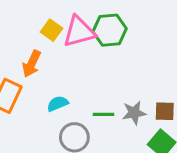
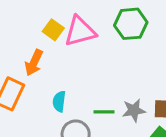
green hexagon: (110, 30) -> (131, 24), moved
cyan semicircle: (58, 104) -> (59, 101), turned -60

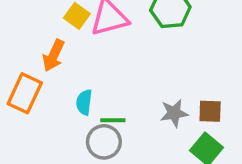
green line: (104, 112) -> (113, 120), moved

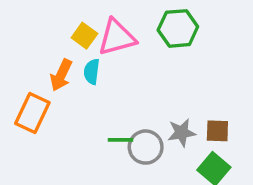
cyan semicircle: (84, 102) -> (92, 72), moved
gray circle: (104, 142) -> (146, 147), moved

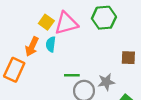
brown square: (217, 131) -> (128, 58), moved
green line: (120, 140) -> (72, 75), moved

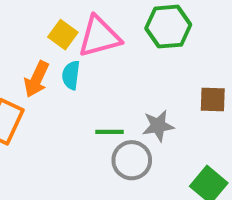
gray star: (106, 82) -> (158, 126), moved

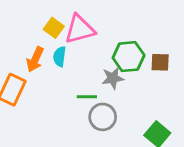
green hexagon: (168, 27) -> (129, 57), moved
brown square: (213, 99) -> (160, 62), moved
gray star: (158, 126) -> (113, 78), moved

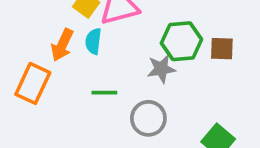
green line: (87, 97) -> (104, 93), moved

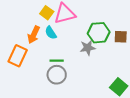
cyan semicircle: (93, 41) -> (51, 33), turned -40
gray circle: (148, 118) -> (57, 75), moved

